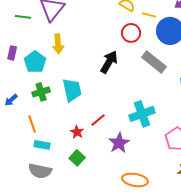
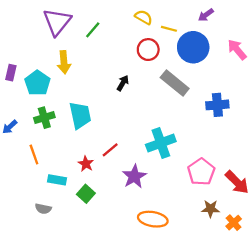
green line: (23, 17) -> (93, 30), moved, turned -56
black arrow: (109, 62) -> (123, 83), size x0.6
cyan rectangle: (42, 145) -> (57, 180), moved
gray semicircle: (40, 171) -> (43, 209), size x0.6

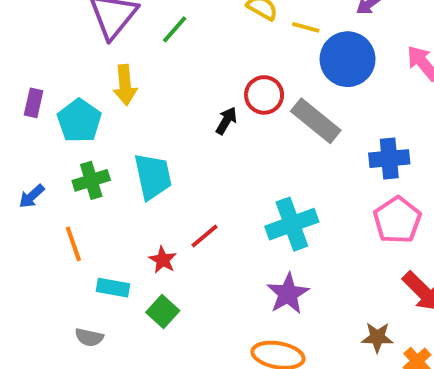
red circle: (148, 50) -> (264, 95), moved
pink pentagon: (201, 172) -> (397, 220), moved
purple star: (134, 176) -> (288, 294), moved

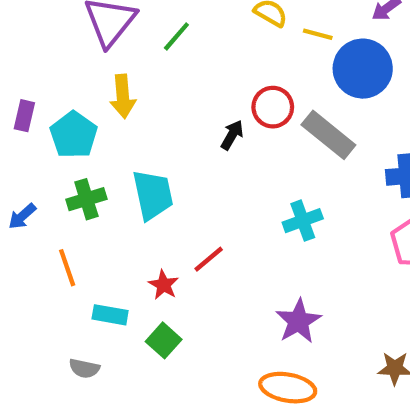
cyan cross: (292, 224) -> (303, 221), moved, size x0.7

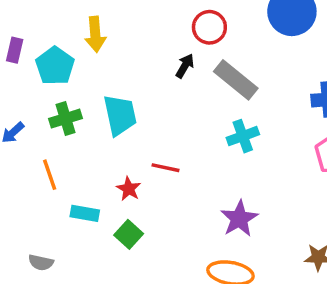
red circle: (273, 107) -> (209, 27), moved
gray rectangle: (328, 135) -> (236, 80), moved
red line: (209, 259) -> (166, 168), turned 52
gray semicircle: (84, 368) -> (41, 262), moved

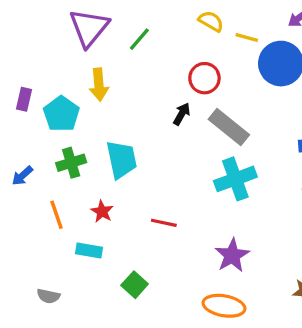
cyan cross: (243, 136) -> (235, 179), size x1.4
red line: (166, 168) -> (164, 223), moved
red star: (129, 189) -> (102, 211), moved
green square: (129, 234) -> (135, 285), moved

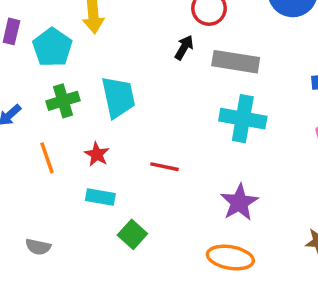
gray rectangle: (229, 127) -> (236, 62), turned -30
cyan cross: (235, 179) -> (243, 119), turned 30
cyan rectangle: (89, 250) -> (100, 197), moved

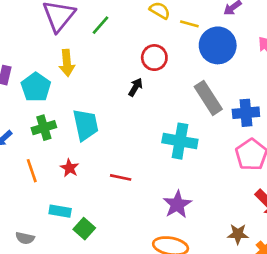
gray rectangle: (236, 62) -> (208, 98), moved, turned 48
cyan rectangle: (100, 197) -> (60, 211), moved
green square: (132, 234) -> (84, 229), moved

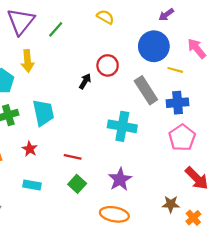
yellow line: (189, 24) -> (175, 70), moved
red circle: (154, 58) -> (108, 65), moved
cyan rectangle: (60, 211) -> (32, 185), moved
green square: (84, 229) -> (77, 184), moved

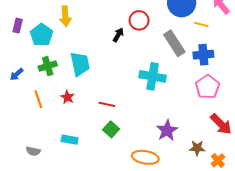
purple star: (120, 179) -> (167, 130), moved
cyan rectangle: (32, 185) -> (70, 140), moved

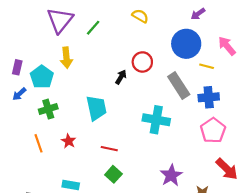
cyan trapezoid: (80, 64) -> (96, 108), moved
blue arrow: (17, 74) -> (19, 94), moved

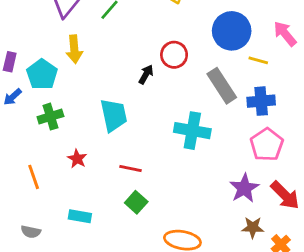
orange line: (39, 143) -> (34, 177), moved
purple star: (171, 175) -> (244, 188), moved

